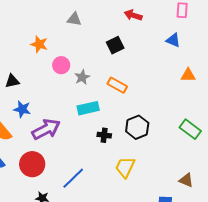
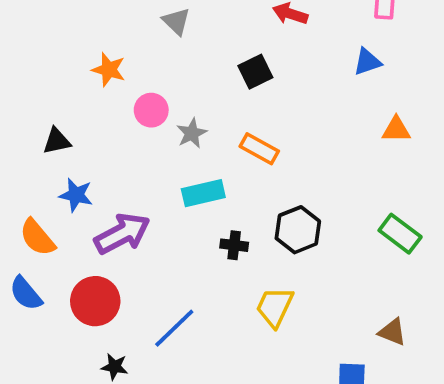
gray triangle: (74, 19) -> (176, 21), turned 35
blue triangle: (173, 40) -> (367, 62), turned -42

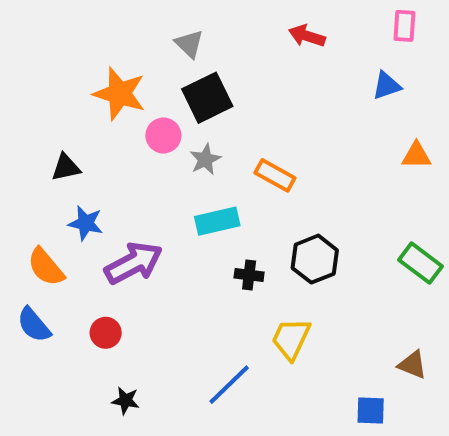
orange star: (109, 70) -> (120, 94), size x1.5
black square: (255, 72) -> (207, 98), moved, size x1.4
red circle: (95, 301) -> (106, 333), size x0.6
blue line: (174, 328) -> (229, 385), moved

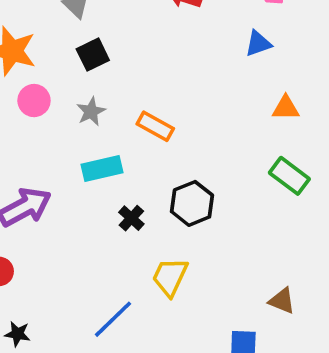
black square: (207, 98) -> (93, 55), size x0.7
pink circle: (163, 136) -> (34, 101), moved
green rectangle: (420, 263) -> (289, 176), moved
black cross: (249, 275) -> (131, 218), turned 35

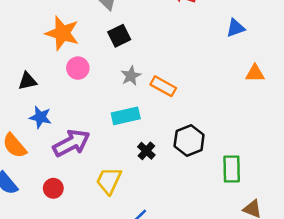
gray star: (91, 112) -> (131, 76), moved
green rectangle: (289, 176) -> (232, 169), moved, turned 52
yellow trapezoid: (170, 277) -> (109, 181), moved

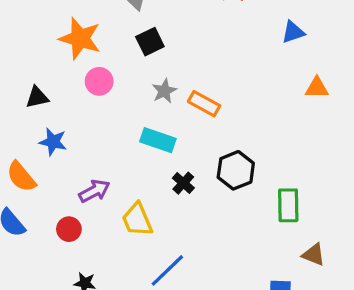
cyan rectangle: (126, 116) -> (158, 140), turned 32
purple arrow: (71, 143) -> (94, 191), moved, size x0.7
yellow trapezoid: (109, 181) -> (137, 220), turned -48

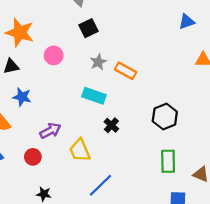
orange star: (80, 38) -> (20, 33), moved
black hexagon: (236, 170) -> (165, 117), moved
green rectangle: (288, 205) -> (168, 161), moved

